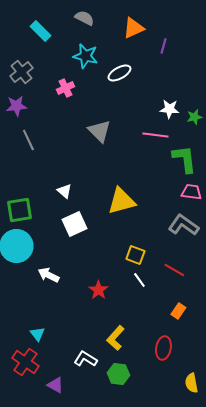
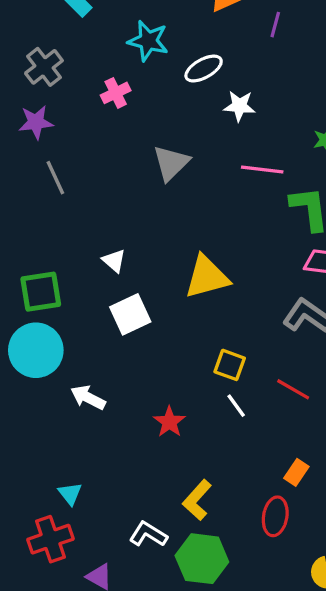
white star: (169, 109) -> (239, 106), moved
gray triangle: (99, 131) -> (171, 163), turned 30
orange rectangle: (178, 311) -> (296, 472), moved
red cross: (25, 362) -> (50, 539), turned 36
green hexagon: (118, 374) -> (202, 559), size x1.4

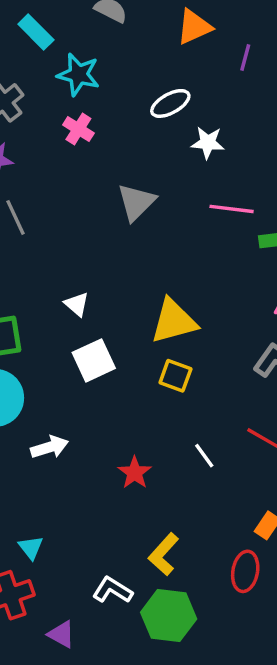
cyan star: (148, 41) -> (78, 75), moved
pink cross: (116, 93) -> (78, 129), turned -32
yellow square: (230, 365) -> (175, 376), moved
white arrow: (88, 397) -> (50, 447), turned 136

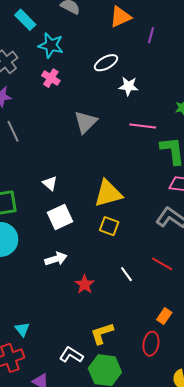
white arrow: (50, 447) -> (56, 259), moved
yellow L-shape: (164, 554) -> (102, 333), turned 30

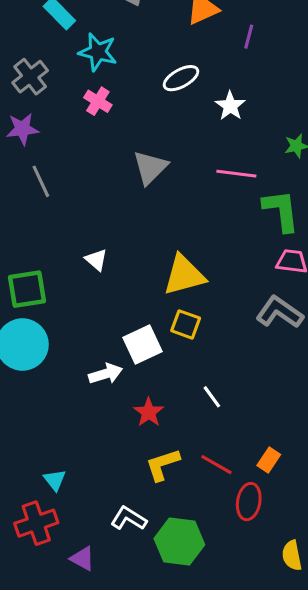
white star: (128, 86) -> (230, 106), moved, turned 30
white square: (60, 217) -> (142, 345), moved
red line: (162, 264) -> (216, 465), moved
yellow L-shape: (102, 333) -> (163, 465), moved

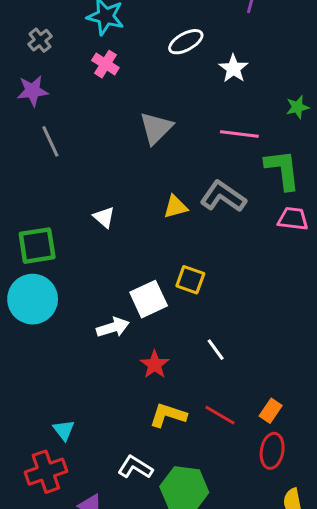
gray cross: (30, 77) -> (40, 40), size x0.7
yellow triangle: (184, 275) -> (175, 207), moved, size x0.6
gray L-shape: (280, 312) -> (223, 196), moved
yellow L-shape: (163, 465) -> (168, 415), turned 36
red ellipse: (249, 502) -> (272, 451), moved

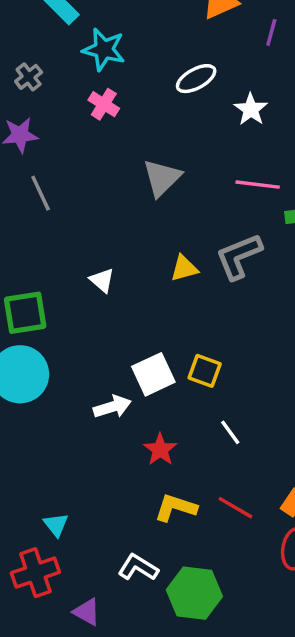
gray L-shape: (223, 196) -> (239, 256), turned -57
yellow square: (190, 280) -> (205, 371), moved

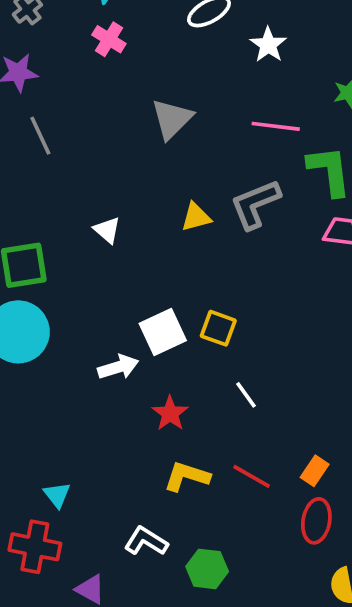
red cross: (35, 573) -> (35, 547), turned 30
green hexagon: (194, 593) -> (207, 569), size x0.7

